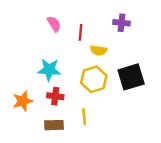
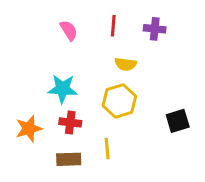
red line: (80, 32) -> (113, 26), moved
black square: (131, 77) -> (178, 121), moved, size x0.7

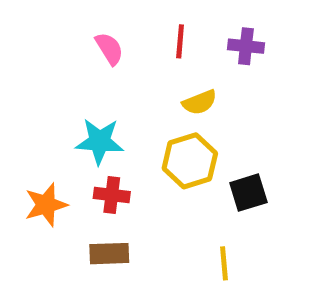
yellow semicircle: (126, 64) -> (200, 102), turned -30
black square: (178, 121) -> (248, 193), moved
yellow line: (107, 149) -> (224, 263), moved

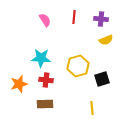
yellow semicircle: (200, 102) -> (106, 40), moved

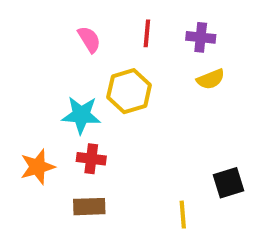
yellow hexagon: (78, 66) -> (129, 91), moved
black square: (102, 79) -> (229, 183), moved

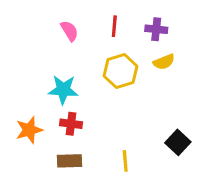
yellow hexagon: (129, 91) -> (121, 71), moved
black square: (229, 183) -> (178, 142), turned -30
yellow line: (183, 215) -> (125, 161), moved

